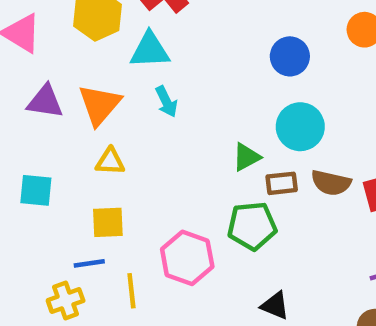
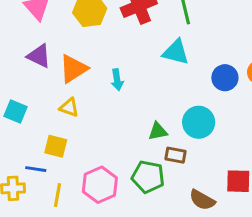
cyan triangle: (150, 50) -> (176, 52), moved
blue circle: (290, 56) -> (225, 78), moved
brown semicircle: (331, 183) -> (202, 200), moved

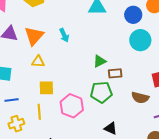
cyan circle: (199, 122) -> (140, 40), moved
yellow square: (56, 146) -> (46, 88), moved
blue line: (36, 169) -> (12, 100), moved
yellow line: (58, 195) -> (39, 112), moved

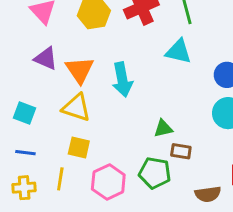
cyan arrow: (64, 35) -> (122, 80), size x1.6
orange triangle: (34, 36) -> (80, 70), turned -30
yellow triangle: (38, 62) -> (76, 108), size x1.5
brown semicircle: (140, 98) -> (208, 194), turned -36

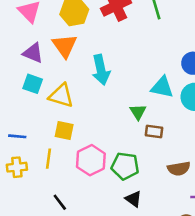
cyan triangle: (179, 51) -> (162, 87), moved
orange triangle: (80, 70) -> (65, 46), moved
cyan square: (24, 113) -> (33, 84), moved
green triangle: (163, 129) -> (138, 112), turned -48
green pentagon: (155, 173) -> (125, 166), moved

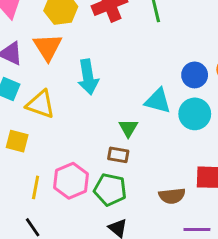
yellow square: (64, 131) -> (17, 141), moved
brown rectangle: (154, 132) -> (118, 155), moved
yellow line: (49, 159) -> (36, 187), moved

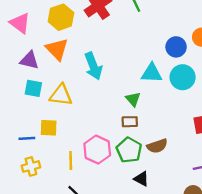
green pentagon: (110, 190) -> (129, 150), turned 30
brown semicircle: (172, 196) -> (157, 146), moved

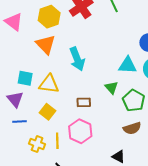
purple triangle: (29, 60) -> (15, 99), moved, turned 36
brown rectangle: (130, 122) -> (84, 102), moved
yellow square: (49, 128) -> (47, 112), moved, turned 35
green pentagon: (129, 150) -> (134, 101), moved
yellow cross: (31, 166) -> (37, 144), moved, turned 35

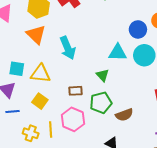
green pentagon: (134, 101) -> (101, 103), moved, turned 30

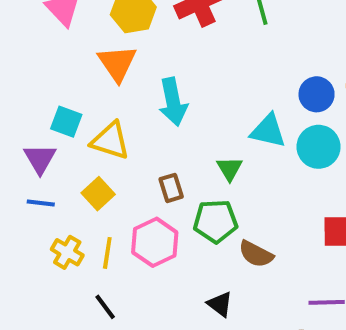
brown rectangle: (75, 91) -> (171, 188), turned 64
brown semicircle: (124, 115) -> (256, 254), turned 36

